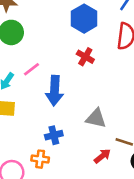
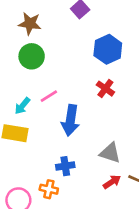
red arrow: (102, 156) -> (112, 182), moved

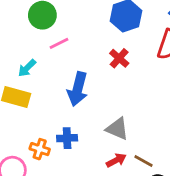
pink line: (49, 96) -> (59, 43), moved
orange cross: (49, 189) -> (40, 149), moved

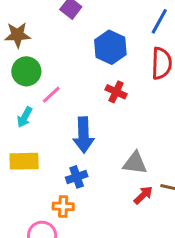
cyan arrow: (27, 68) -> (25, 117), moved
blue cross: (67, 138) -> (77, 177), moved

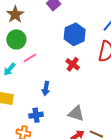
brown star: (17, 35) -> (15, 14), turned 30
blue arrow: (84, 135) -> (46, 88), size x0.6

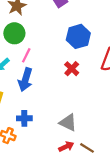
pink line: (30, 58) -> (26, 55), turned -40
blue arrow: (46, 88) -> (25, 80), moved, size x1.5

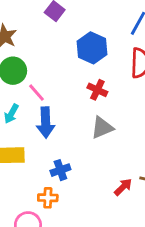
pink line: (26, 55) -> (36, 93), turned -48
gray triangle: (68, 122) -> (102, 128), moved, turned -30

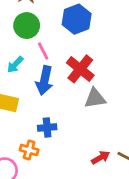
blue hexagon: (92, 48) -> (77, 19), moved
red cross: (97, 90) -> (80, 69), moved, size x1.5

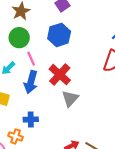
gray triangle: (95, 98) -> (70, 98), turned -42

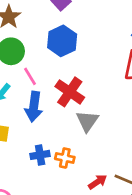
orange cross: (15, 136) -> (65, 158), moved

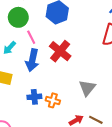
gray triangle: (87, 121) -> (87, 88), moved

